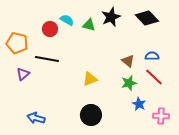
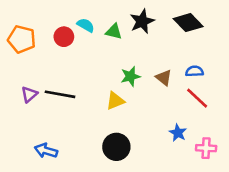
orange pentagon: (17, 43) -> (22, 39), moved
black line: (47, 59) -> (60, 94), moved
green star: (129, 83) -> (130, 76), moved

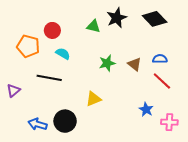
cyan semicircle: (86, 25) -> (63, 54), moved
orange pentagon: (22, 39) -> (28, 46), moved
purple triangle: (29, 94) -> (13, 90), moved
yellow triangle: (115, 101) -> (93, 99), moved
black circle: (116, 147) -> (65, 121), moved

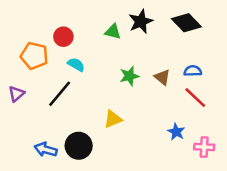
black line: (49, 78) -> (60, 94), turned -60
purple triangle: (13, 90) -> (16, 94), moved

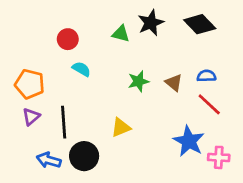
orange pentagon: (34, 56) -> (30, 84), moved
purple triangle: (16, 94) -> (31, 117), moved
black line: (60, 94) -> (64, 122), moved, turned -44
blue star: (176, 132) -> (189, 141), size x1.6

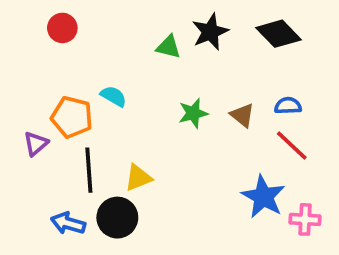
red circle: (68, 39) -> (62, 28), moved
orange pentagon: (30, 84) -> (72, 117), moved
purple triangle: (31, 117) -> (36, 144), moved
yellow triangle: (121, 128) -> (138, 178), moved

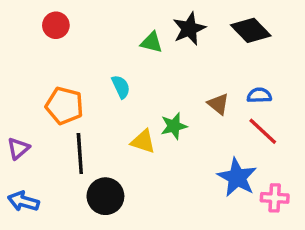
cyan semicircle: (114, 96) -> (121, 87), moved, turned 35
green star: (193, 113) -> (174, 126), moved
purple triangle: (36, 144) -> (18, 148), moved
yellow triangle: (138, 178) -> (143, 141), moved, turned 40
blue arrow: (68, 223) -> (23, 201), moved

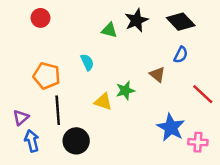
blue semicircle: (259, 95) -> (181, 55), moved, turned 119
red line: (263, 131) -> (203, 94), moved
purple triangle: (18, 148) -> (21, 118), moved
blue arrow: (23, 201) -> (32, 141), moved, turned 60

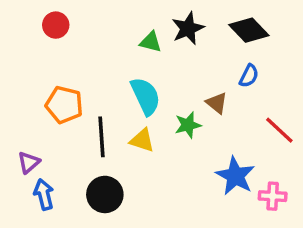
cyan semicircle: (87, 62) -> (146, 96), moved, size x1.6
green star: (125, 90) -> (188, 125), moved
black line: (58, 110) -> (101, 137), moved

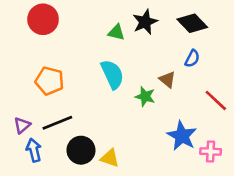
red circle: (56, 25) -> (43, 19), size x1.5
green star: (188, 125) -> (145, 97), turned 30
black line: (101, 137) -> (57, 123), moved, turned 72
yellow triangle: (142, 140) -> (110, 158), moved

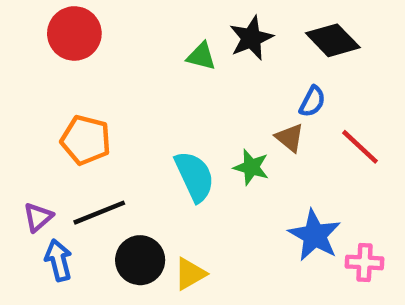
blue semicircle: (192, 59) -> (312, 101), moved
cyan semicircle: (112, 74) -> (195, 176), moved
red line: (216, 100) -> (360, 147), moved
yellow triangle: (110, 158) -> (190, 274), turned -48

